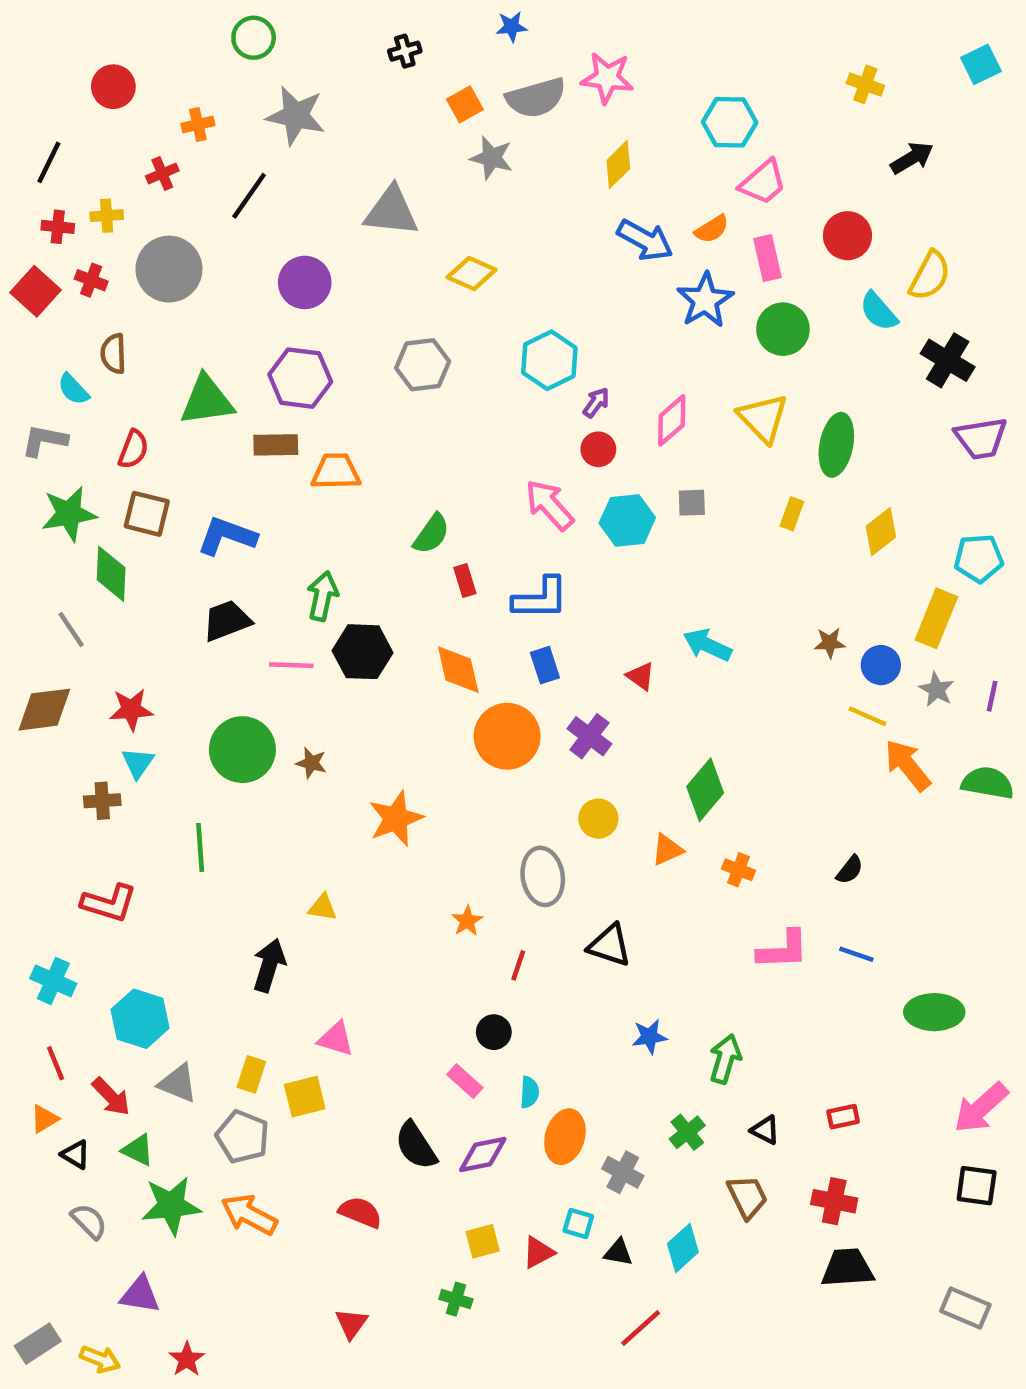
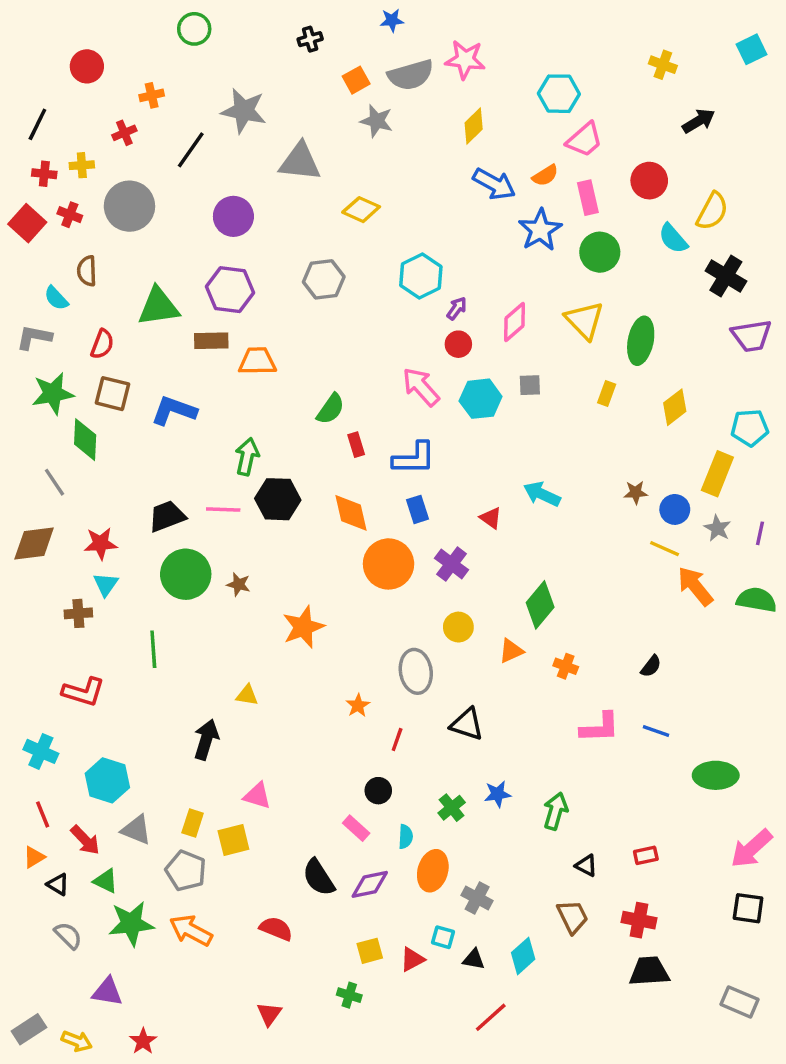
gray star: (296, 116) -> (244, 111), moved
black trapezoid: (227, 621) -> (167, 516), moved
green cross: (687, 1132) -> (452, 808), moved

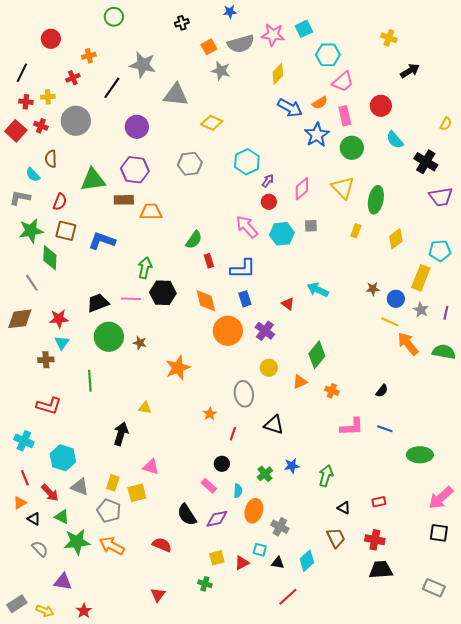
cyan square: (751, 49) -> (304, 29), moved
yellow semicircle: (712, 211) -> (446, 124), moved, size x0.6

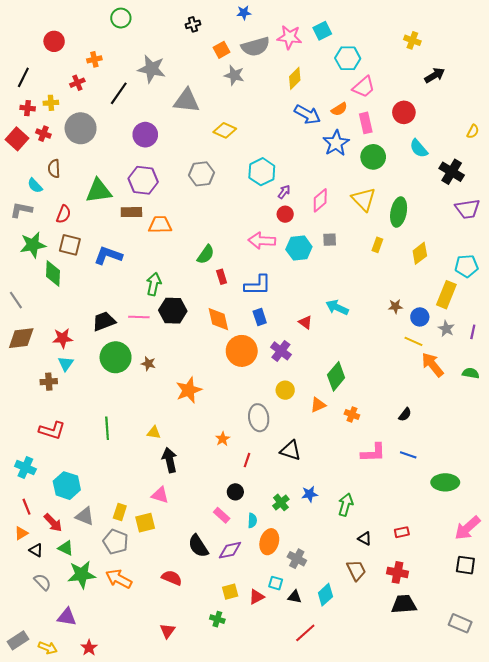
pink arrow: (247, 227) -> (262, 241), turned -45
gray line: (32, 283) -> (16, 300), moved
green semicircle: (444, 352) -> (471, 373), size x0.7
green line: (90, 381) -> (107, 428), moved
black arrow: (121, 434) -> (170, 460), moved, turned -30

